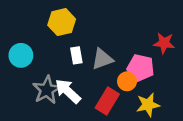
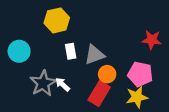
pink pentagon: (141, 68) -> (140, 74), moved
orange circle: (127, 81) -> (107, 74), moved
white arrow: (68, 91) -> (63, 84), size x0.6

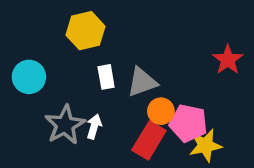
red star: (152, 40) -> (228, 60), turned 30
pink pentagon: (140, 74) -> (188, 123), moved
white arrow: (63, 84) -> (94, 127), turned 63

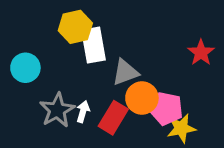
white rectangle: (106, 77) -> (94, 45), moved, size x1.6
orange circle: (161, 111) -> (142, 98), size x1.4
red rectangle: (149, 140) -> (113, 118), moved

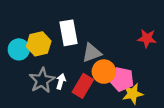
yellow hexagon: (75, 27) -> (39, 44), moved
red star: (201, 53) -> (147, 38), turned -30

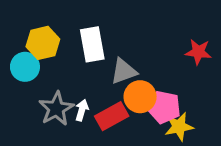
yellow hexagon: (39, 44) -> (43, 43), moved
red rectangle: (83, 86) -> (112, 116), turned 30

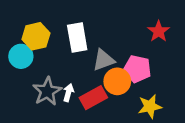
red star: (198, 52) -> (159, 31), moved, turned 30
pink pentagon: (164, 107) -> (137, 69), moved

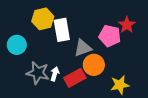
yellow hexagon: (36, 36) -> (43, 19), moved
pink pentagon: (137, 69) -> (110, 36), moved
gray star: (47, 91) -> (38, 73), turned -30

